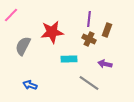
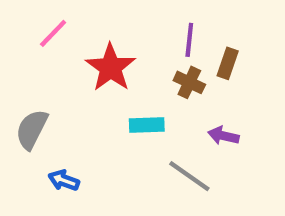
pink line: (11, 15) -> (53, 33), moved
red star: (52, 32) -> (111, 68), turned -30
gray semicircle: (23, 46) -> (32, 129), moved

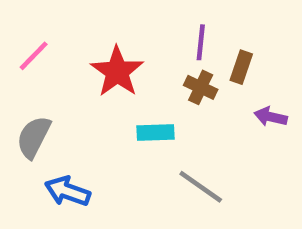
pink line: (53, 33) -> (34, 56), moved
purple arrow: (223, 136) -> (271, 117), moved
blue arrow: (64, 180) -> (68, 191), size x1.4

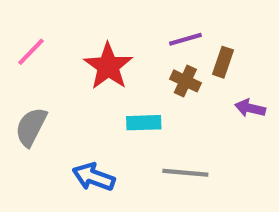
purple line: (201, 42) -> (185, 39), turned 68
gray line: (201, 187) -> (185, 173), turned -30
blue arrow: (68, 191) -> (94, 177), moved

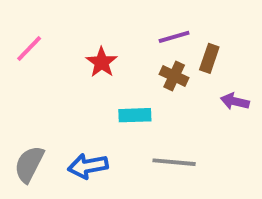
red star: (108, 66) -> (102, 62), size x0.7
gray semicircle: (31, 127) -> (29, 164), moved
blue arrow: (94, 177) -> (88, 166), turned -30

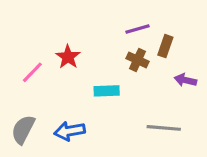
pink line: (29, 49) -> (32, 72), moved
red star: (102, 62) -> (68, 57), moved
gray line: (174, 162) -> (164, 128), moved

